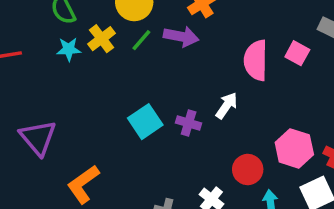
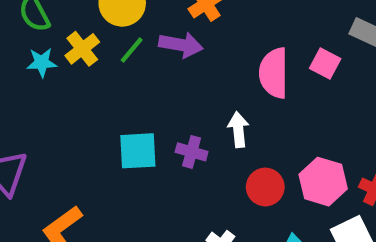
white arrow: (227, 106) -> (238, 130), turned -40
cyan square: (145, 122) -> (138, 151), turned 32
red circle: (248, 169) -> (265, 187), moved

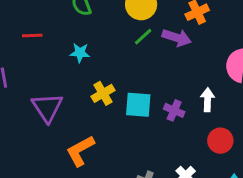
yellow cross: (82, 49) -> (103, 93), moved
cyan star: (42, 62) -> (80, 53), moved

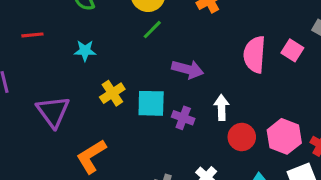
purple arrow: (177, 38) -> (188, 69), moved
white arrow: (208, 100) -> (222, 108), moved
purple cross: (174, 110) -> (183, 118), moved

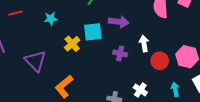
cyan square: (151, 103) -> (93, 32), moved

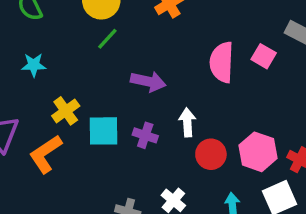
cyan square: (93, 32) -> (104, 131), moved
orange L-shape: (64, 86) -> (46, 154), moved

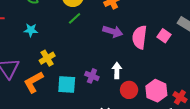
purple arrow: (148, 81) -> (113, 31), moved
cyan square: (104, 131) -> (67, 84), moved

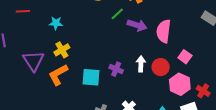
green line: (75, 18) -> (117, 14), moved
pink square: (164, 36) -> (185, 57), moved
yellow cross: (47, 58) -> (62, 50), moved
red circle: (129, 90) -> (161, 67), moved

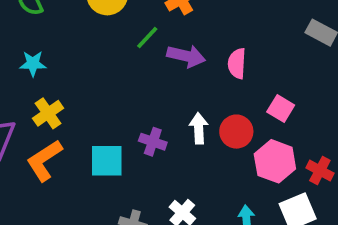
pink semicircle: (164, 31) -> (237, 64), size x0.7

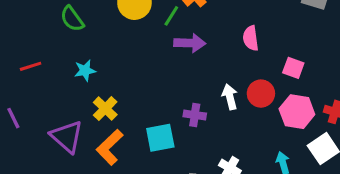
green line: (147, 38) -> (171, 16), moved
purple arrow: (186, 56) -> (190, 43), moved

